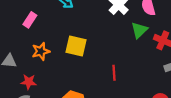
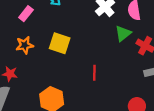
pink rectangle: (30, 20) -> (26, 14), moved

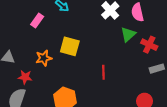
orange star: (25, 45) -> (44, 58), moved

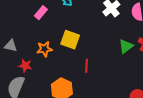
green triangle: (128, 34) -> (126, 46), moved
red line: (103, 72) -> (86, 66), moved

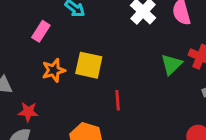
orange star: (45, 49) -> (54, 70), moved

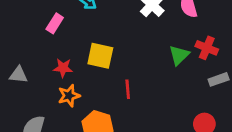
orange star: (54, 70) -> (69, 96), moved
red star: (28, 112) -> (63, 68), moved

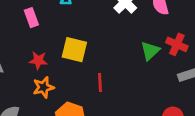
pink rectangle: (55, 23) -> (31, 18), turned -54

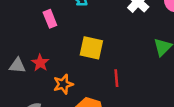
red star: (38, 60) -> (40, 63), moved, turned 30

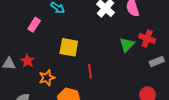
pink rectangle: (50, 19) -> (34, 25), turned 56

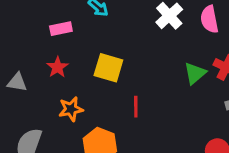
pink rectangle: (34, 25) -> (61, 29), turned 40
red star: (27, 61) -> (57, 67), moved

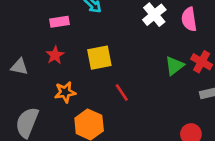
yellow square: (108, 68) -> (99, 58), turned -30
red line: (136, 107) -> (122, 93), turned -36

